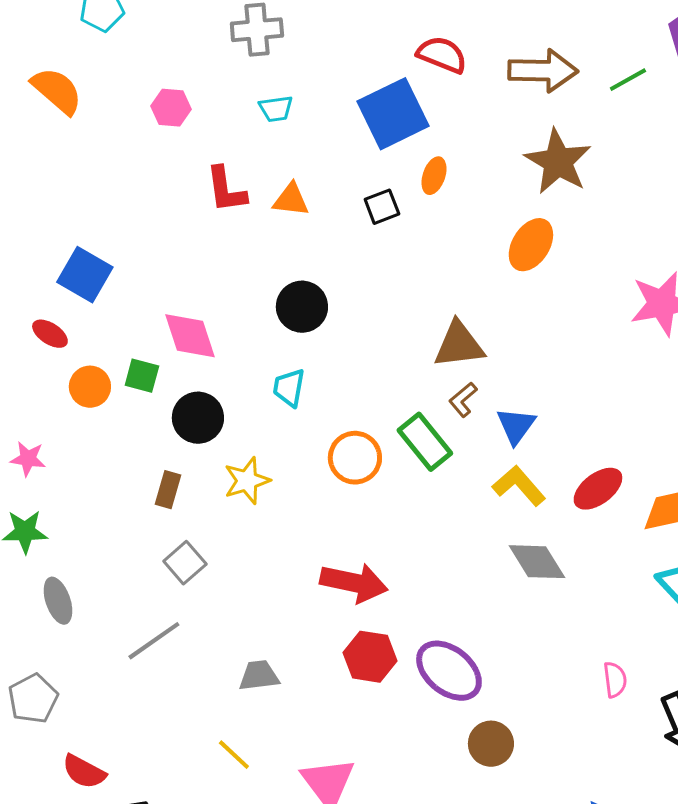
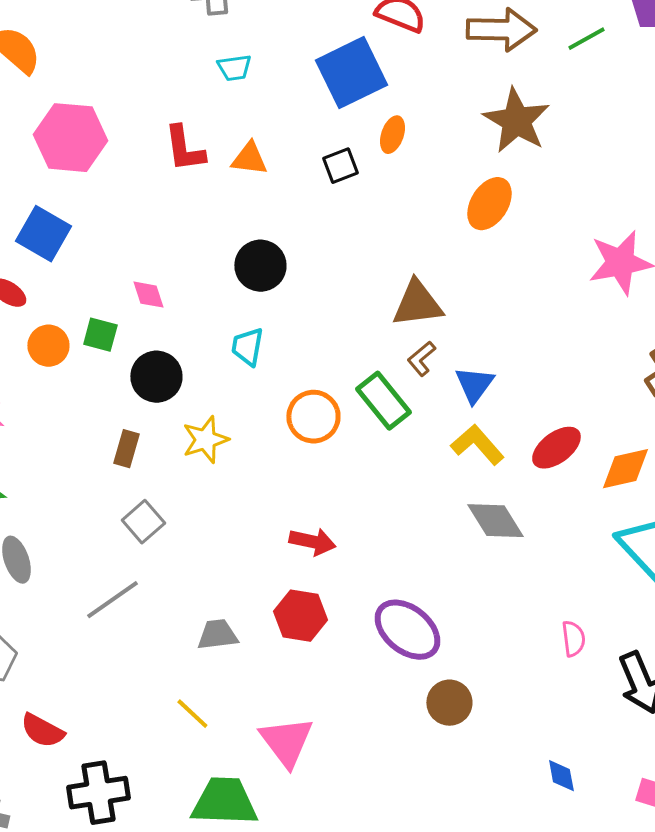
pink hexagon: (171, 108) -> (70, 138), moved, size x1.8
pink diamond: (190, 336) -> (148, 295), size x0.6
red arrow: (354, 583) -> (312, 542), size x0.7
red hexagon: (370, 657) -> (300, 616), moved

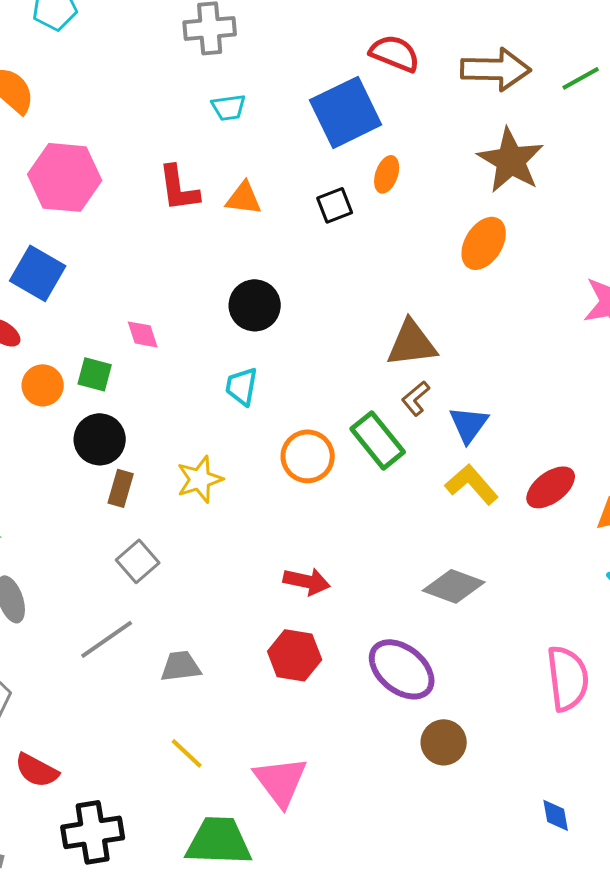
black circle: (156, 377) -> (100, 439), moved
gray diamond: (495, 521) -> (454, 586), moved, turned -38
gray trapezoid: (217, 635) -> (181, 666), moved
pink semicircle: (573, 639) -> (568, 678), size x1.8

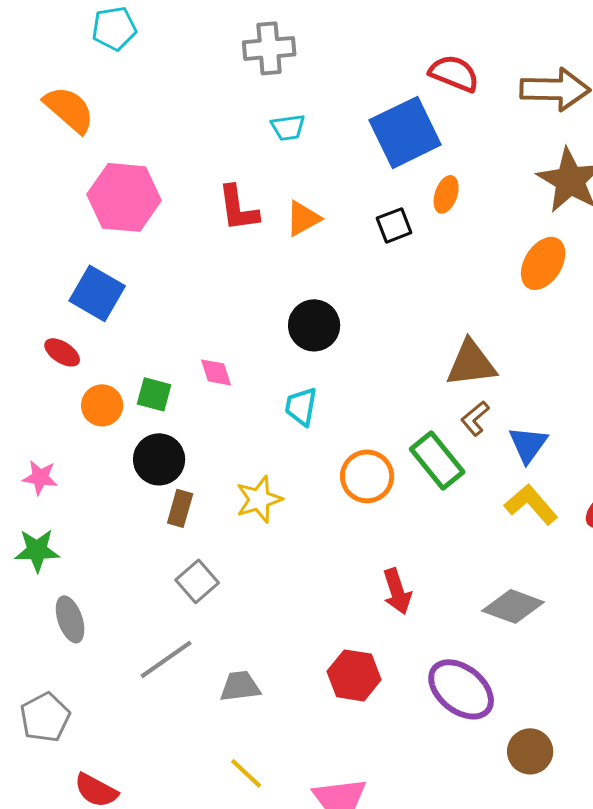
orange triangle: (244, 198) -> (303, 218), turned -36
pink diamond: (143, 334) -> (216, 372), moved
red arrow: (307, 581) -> (397, 591), moved, turned 60
brown circle: (444, 742) -> (530, 751), moved

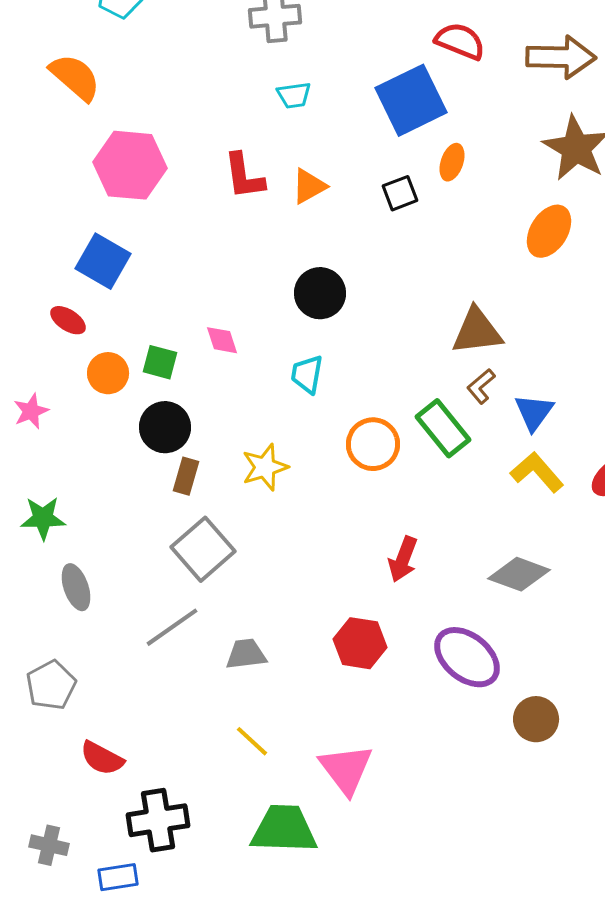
pink star: (40, 477) -> (31, 411), moved, turned -30
gray square: (197, 581) -> (203, 549), size x1.5
red arrow: (397, 591) -> (403, 559), turned 39

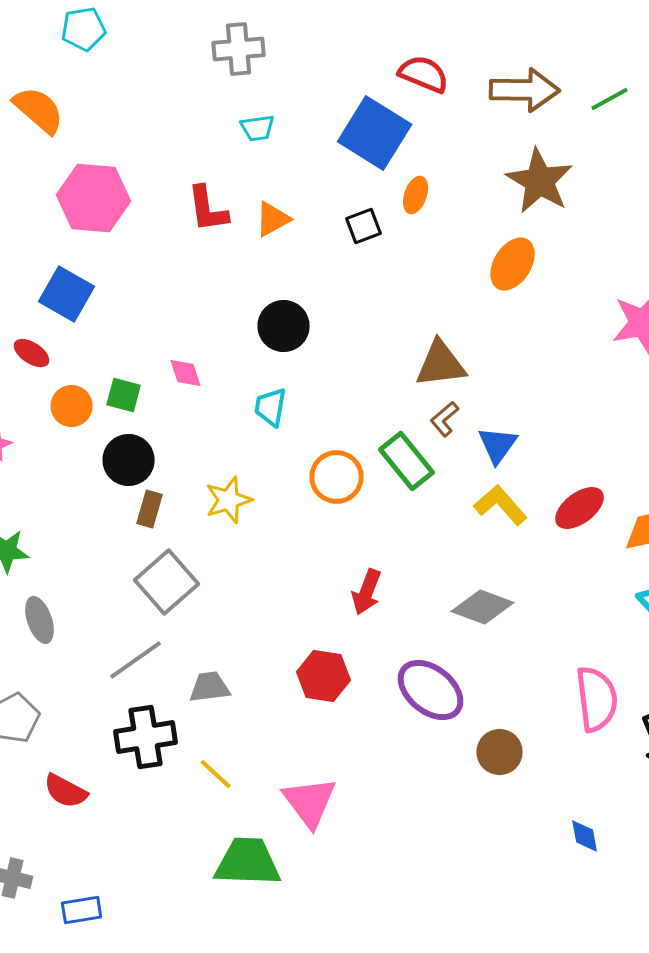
blue square: (411, 100) -> (375, 133), turned -32
black cross: (158, 820) -> (146, 737), moved

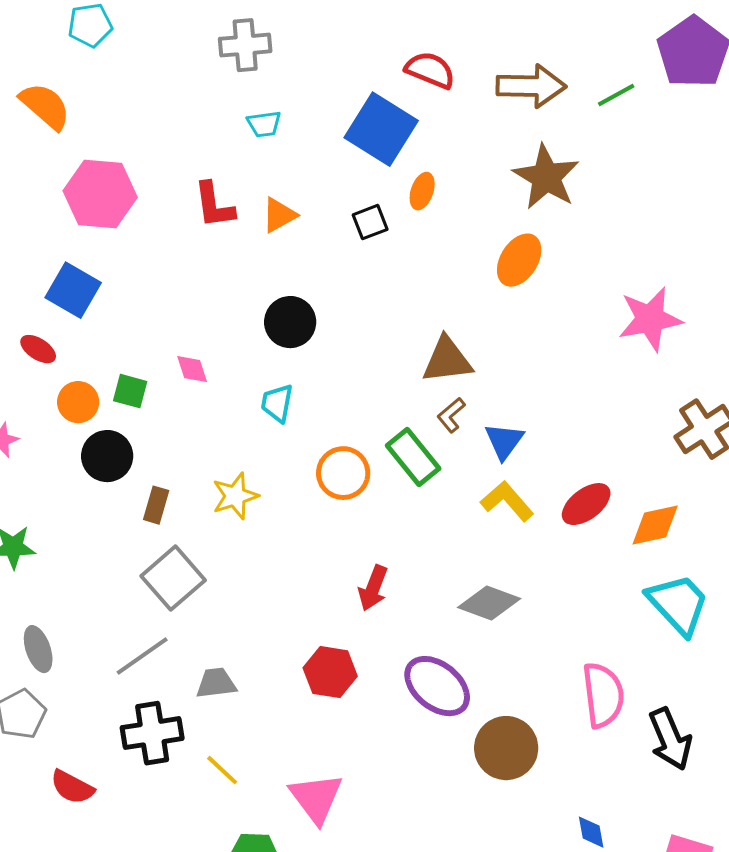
black circle: (129, 460) -> (107, 456), moved
gray ellipse: (40, 620) -> (38, 649), moved
brown circle: (500, 752) -> (506, 748), size x1.4

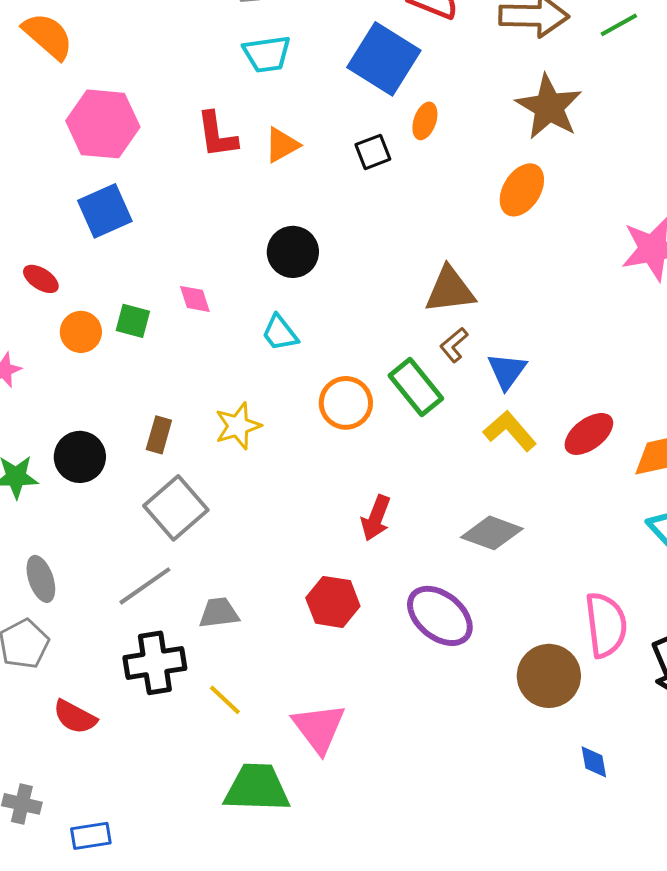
cyan trapezoid: (264, 124) -> (267, 54), size x1.4
blue square: (73, 290) -> (105, 211), moved, turned 36
cyan trapezoid: (277, 403) -> (280, 333), turned -48
black circle: (107, 456) -> (80, 457), moved
brown circle: (506, 748) -> (549, 676), moved

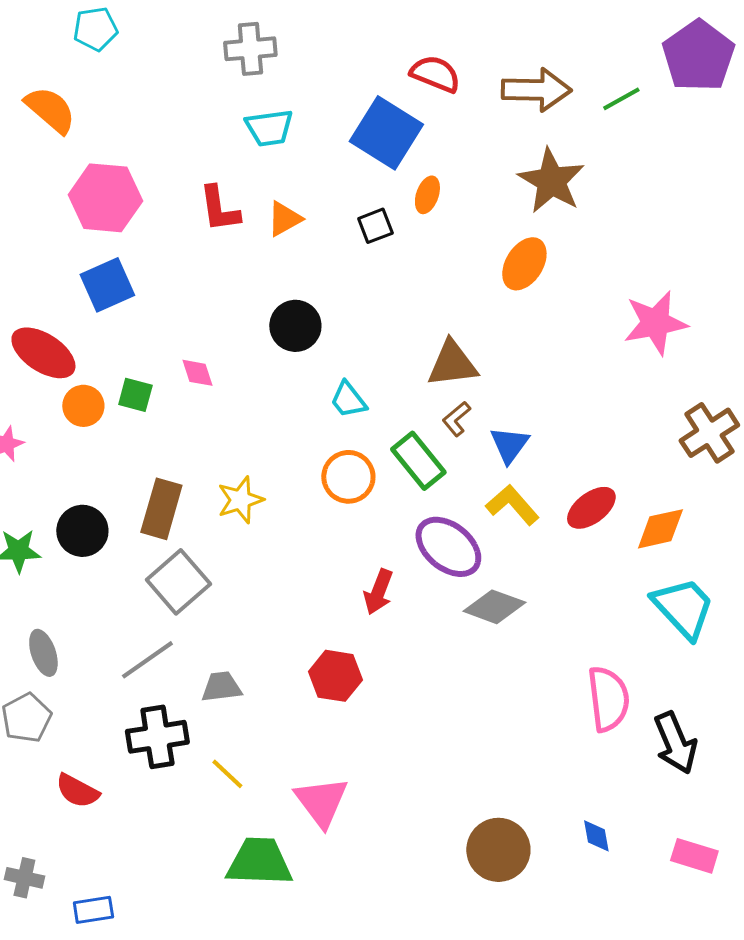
red ellipse: (41, 279) -> (43, 353), size x1.8
cyan trapezoid: (280, 333) -> (348, 400), moved
brown rectangle: (159, 435) -> (161, 509), size x1.6
purple ellipse: (440, 616) -> (448, 547), moved
brown circle: (549, 676) -> (498, 850), moved

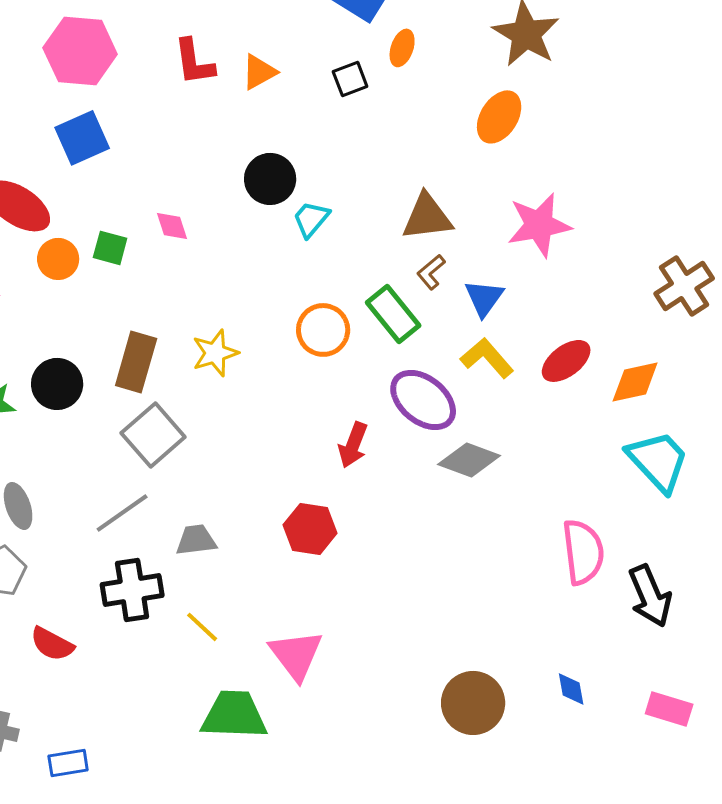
pink star: (655, 323) -> (539, 225), moved
cyan trapezoid: (348, 400) -> (311, 219), moved, turned 78

